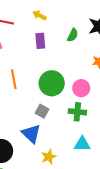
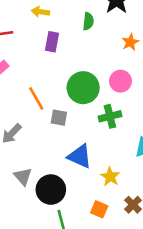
purple rectangle: (40, 41) -> (52, 42), turned 35
gray square: (42, 111) -> (59, 118), moved
green cross: (77, 112) -> (110, 116), moved

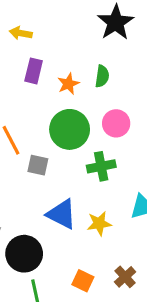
green semicircle: (88, 21) -> (102, 76), moved
orange star: (130, 42) -> (68, 84), moved
yellow star: (110, 177) -> (99, 223), moved, turned 30

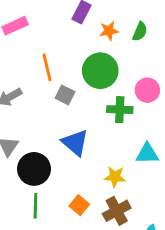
pink circle: (116, 123) -> (147, 90), moved
yellow star: (99, 223) -> (115, 177), moved
brown cross: (125, 277) -> (117, 211), size x1.4

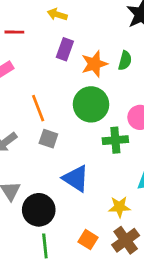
orange star: (109, 31) -> (94, 64), size x1.4
gray square: (65, 95) -> (48, 139), moved

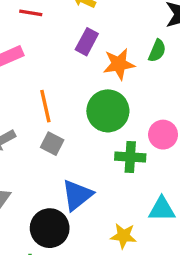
green semicircle: (125, 61) -> (157, 51), moved
blue triangle: (76, 178) -> (77, 195), turned 40
black circle: (39, 210) -> (50, 228), moved

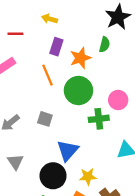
orange line: (45, 106) -> (47, 75), moved
yellow star: (123, 236) -> (88, 177), moved

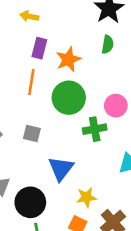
green semicircle: (105, 44) -> (108, 44), moved
orange line: (47, 75) -> (31, 82), turned 35
black circle: (53, 176) -> (30, 202), moved

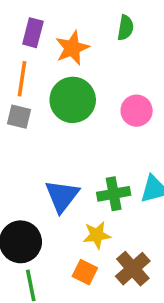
green cross: (95, 129) -> (114, 194), moved
gray square: (32, 134) -> (19, 117), moved

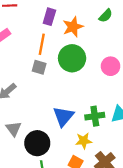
green semicircle: (125, 28) -> (106, 16), turned 32

